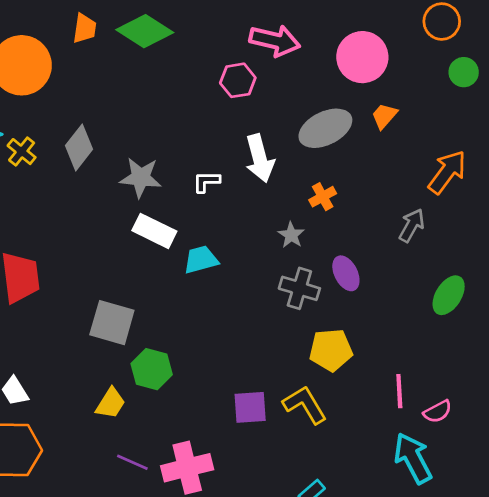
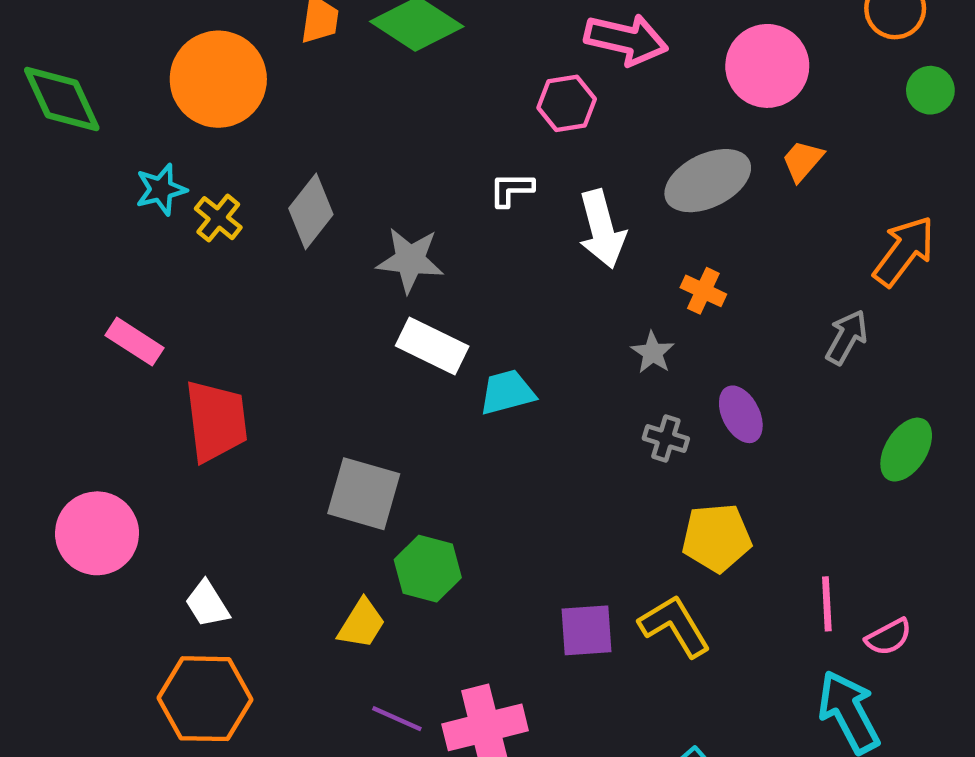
white L-shape: (206, 182) -> (512, 189), moved
orange cross: (323, 197) -> (703, 291), turned -36
gray cross: (299, 288) -> (666, 439), size x0.7

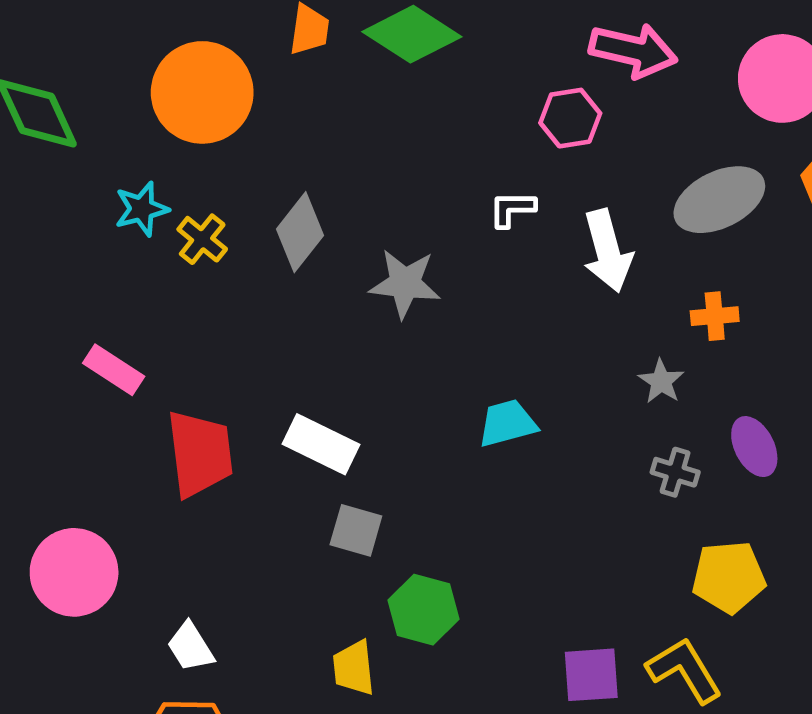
orange cross: (703, 291) -> (715, 316), turned -30
white rectangle: (432, 346) -> (321, 444), moved
gray square: (364, 494) -> (356, 530), size x0.7
yellow trapezoid: (362, 624) -> (354, 668), turned 142

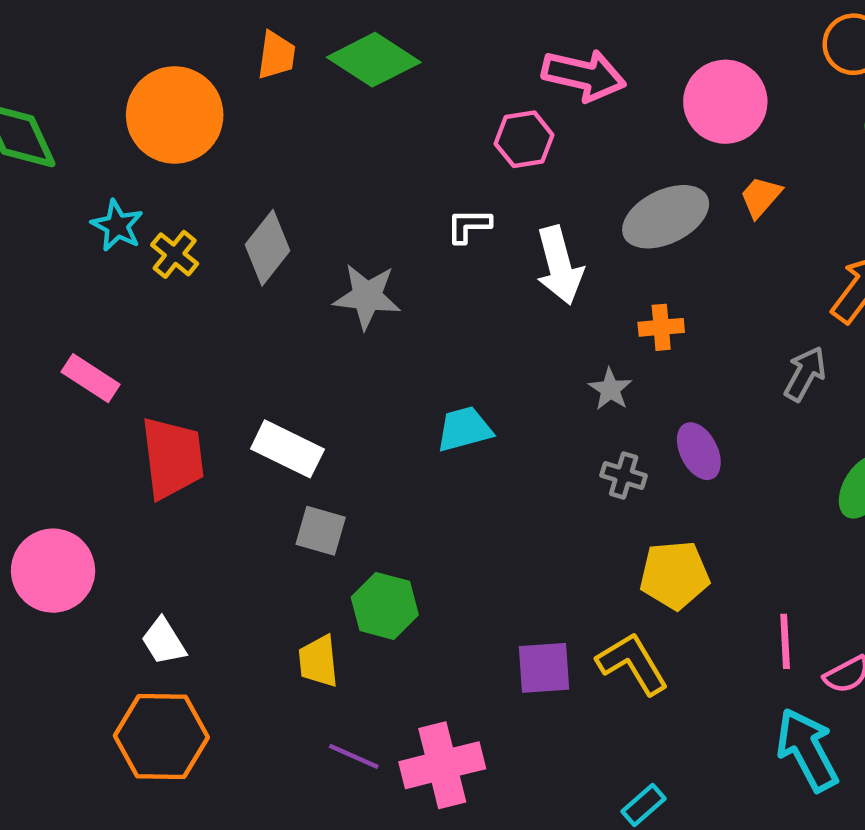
cyan star: (142, 209) -> (117, 226), turned -30

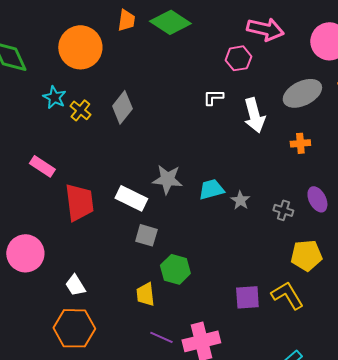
gray star: (367, 296) -> (167, 179), moved
gray star: (610, 389) -> (240, 200), moved

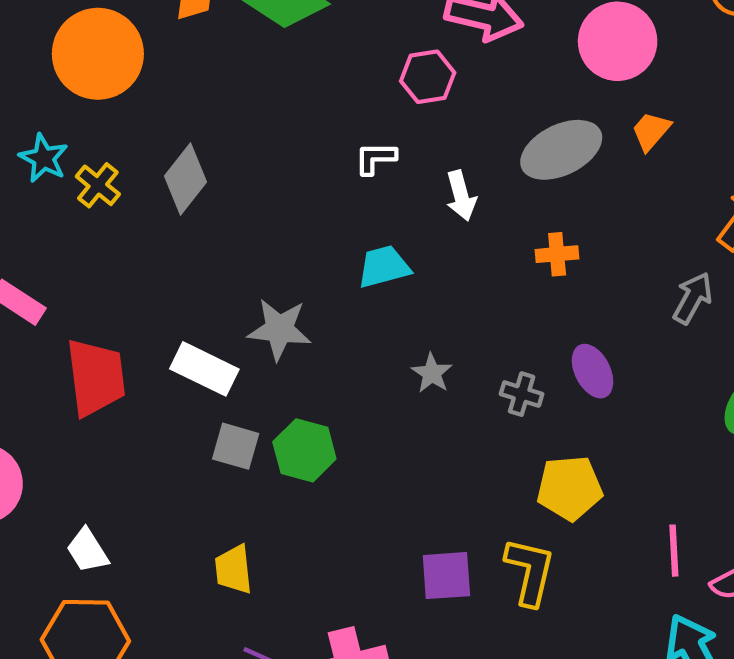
white arrow: (254, 115) -> (461, 196), size x0.7
cyan trapezoid: (211, 189) -> (384, 267), moved
green hexagon: (175, 269) -> (304, 450), moved
yellow L-shape: (287, 295) -> (530, 571), turned 44

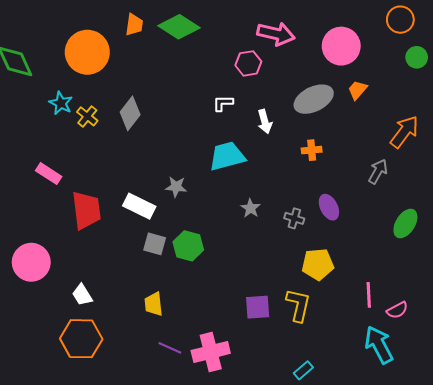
cyan trapezoid: (384, 267) -> (227, 156), size x1.4
gray star: (279, 329) -> (176, 187), size x0.7

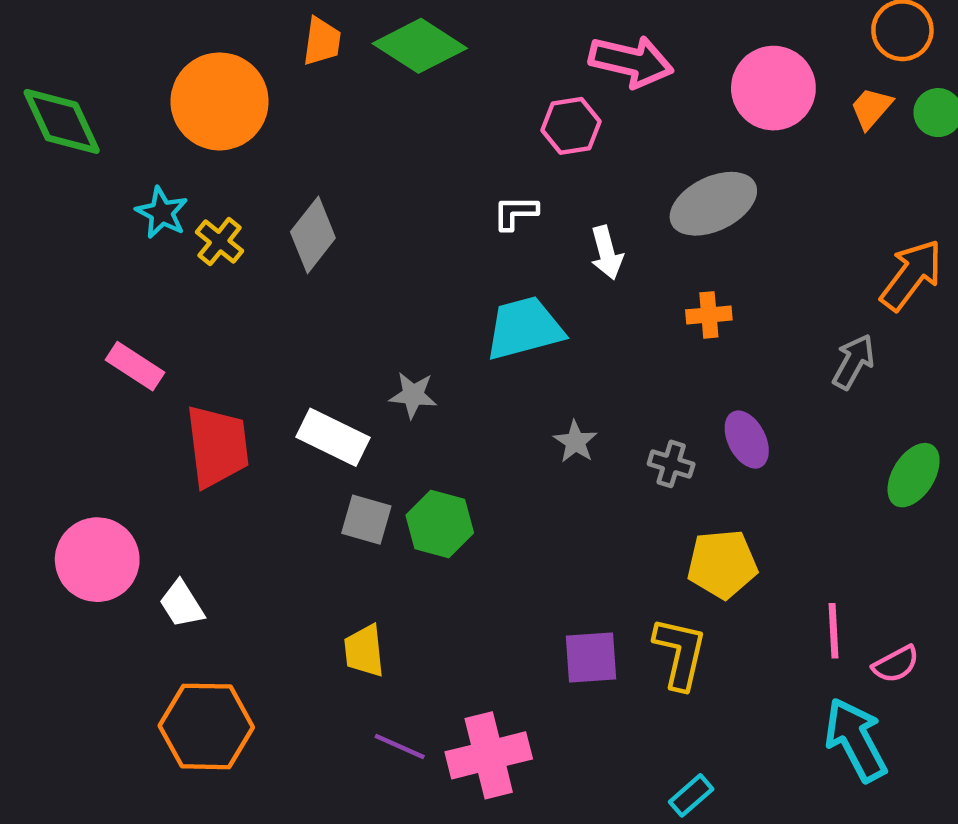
orange trapezoid: (358, 90) -> (871, 108), moved
white trapezoid: (82, 295) -> (182, 604), moved

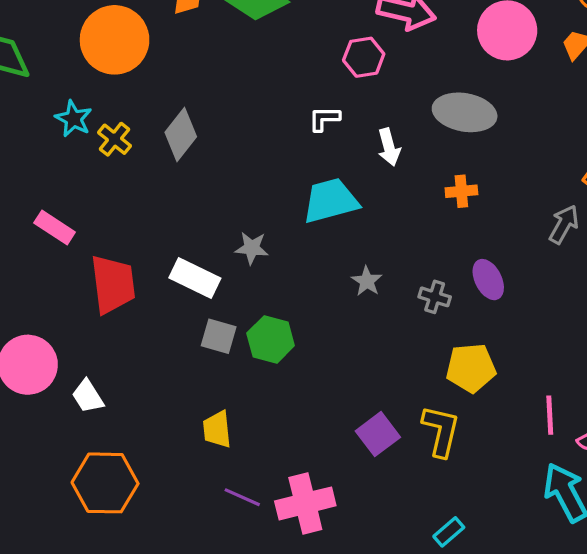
gray ellipse: (713, 204) -> (465, 112), turned 36
purple square: (591, 657) -> (378, 434), turned -33

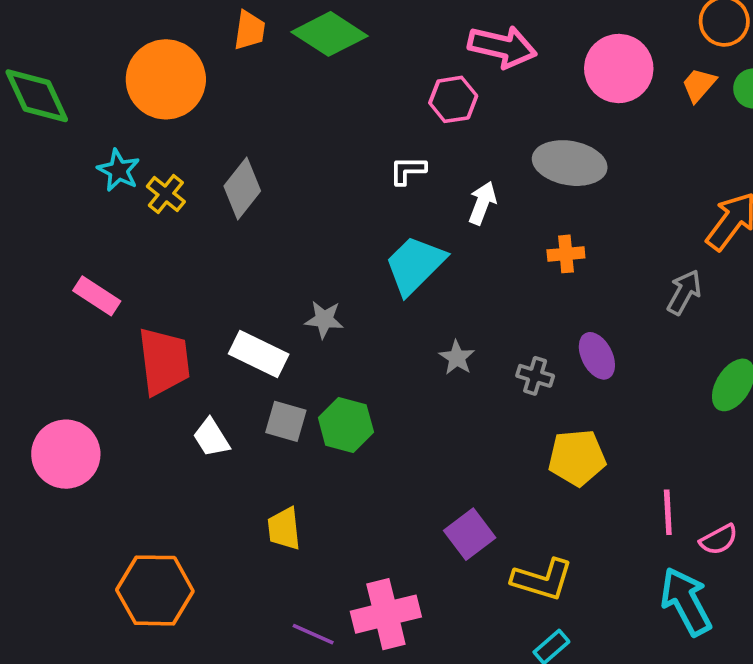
white arrow: (389, 147) -> (482, 203), turned -144
cyan trapezoid: (331, 201) -> (415, 265), turned -30
white trapezoid: (88, 396) -> (211, 438), moved
yellow L-shape: (441, 431) -> (542, 580), moved, turned 94
purple line: (242, 497) -> (313, 634), moved

